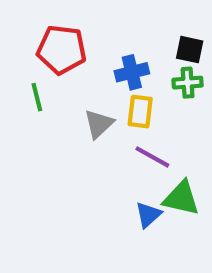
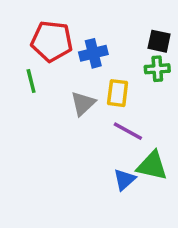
blue cross: (132, 72) -> (93, 53), moved

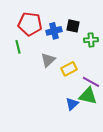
black square: (159, 41) -> (73, 26), moved
yellow rectangle: (118, 93) -> (69, 69), moved, turned 56
purple line: (128, 131) -> (91, 82), moved

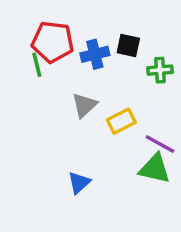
green line: (18, 47) -> (37, 65), moved
blue triangle: (72, 104) -> (79, 183), moved

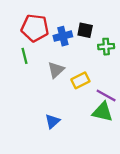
green line: (37, 65) -> (24, 56), moved

